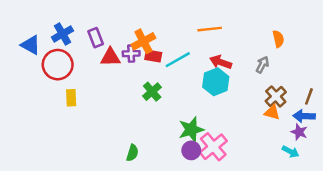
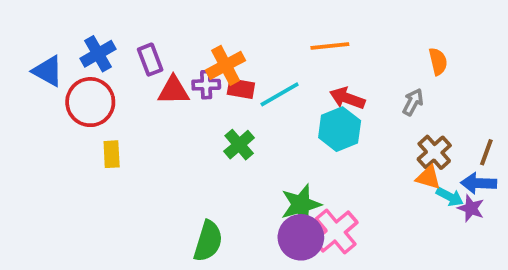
purple circle: (191, 150) -> (301, 237), size x1.5
cyan arrow: (291, 152) -> (450, 197), moved
green semicircle: (132, 153) -> (208, 241), size x1.5

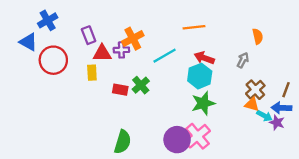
blue cross: (98, 54) -> (48, 20), moved
red rectangle: (241, 89) -> (120, 90), moved
yellow rectangle: (112, 154) -> (92, 73), moved
green star: (301, 204) -> (203, 103), moved

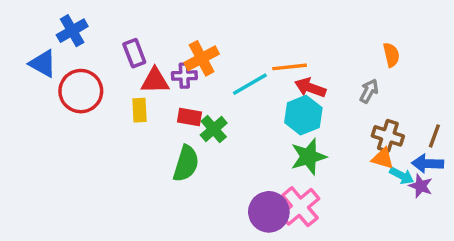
orange line: (194, 27) -> (290, 67), moved
red rectangle: (120, 90) -> (189, 117), moved
brown cross: (255, 90) -> (388, 136), turned -30
green semicircle: (123, 142) -> (186, 164), moved

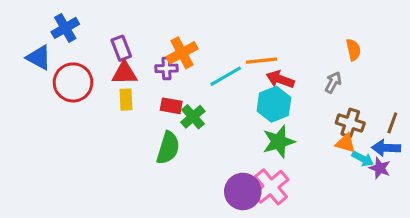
red triangle: (155, 81) -> (124, 73), moved

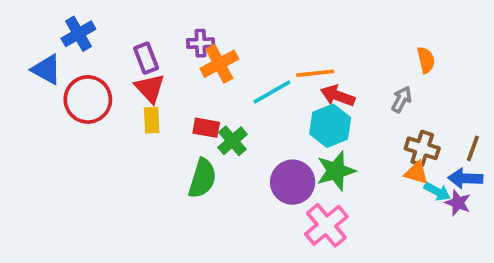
purple cross: (166, 68) -> (201, 43), moved
red triangle: (124, 73) -> (150, 88), turned 48
purple circle: (243, 191) -> (293, 182), moved

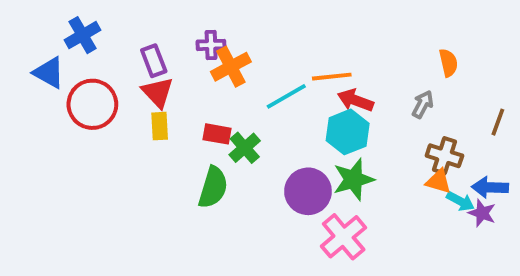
brown line: (473, 148) -> (498, 122), moved

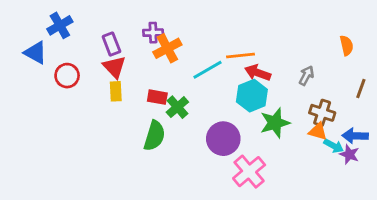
orange semicircle: (448, 63) -> (347, 45), moved
red circle: (92, 104) -> (67, 76), size x0.7
green star: (353, 179) -> (275, 123), moved

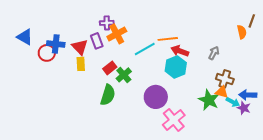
blue cross: (60, 25) -> (56, 44), moved, turned 36
purple rectangle: (111, 44) -> (97, 41), moved
brown line: (361, 88) -> (252, 21), moved
red rectangle: (157, 97) -> (110, 68), turned -48
green star: (275, 123) -> (209, 100), moved, turned -30

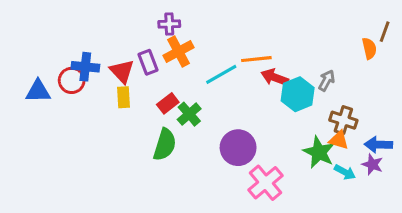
purple cross: (107, 23) -> (169, 24), moved
blue triangle: (25, 37) -> (38, 91), moved, turned -30
cyan hexagon: (176, 67) -> (298, 94), moved
cyan arrow: (233, 102) -> (345, 172), moved

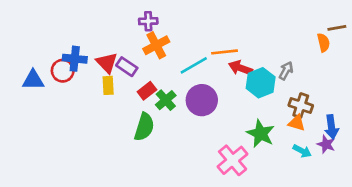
brown line: (385, 32) -> (337, 28), turned 60
purple rectangle: (148, 62) -> (127, 67), moved, turned -35
blue arrow: (379, 145) -> (332, 127), turned -100
purple circle: (238, 148) -> (202, 100), moved
green star: (319, 152) -> (261, 134), moved

